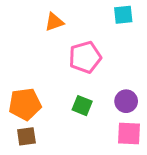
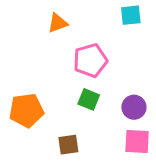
green square: (82, 106) -> (89, 99), moved
brown square: (26, 136) -> (68, 145), moved

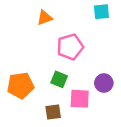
green square: (89, 99) -> (59, 79), moved
pink square: (137, 141) -> (80, 99), moved

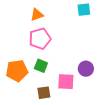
pink pentagon: (70, 47) -> (40, 39), moved
green square: (59, 79) -> (41, 66), moved

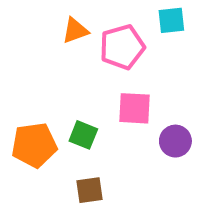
pink pentagon: (40, 39) -> (122, 47), moved
pink square: (66, 82) -> (134, 108), moved

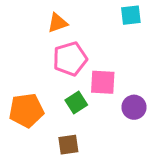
pink pentagon: (122, 47) -> (70, 59), moved
green square: (83, 135) -> (76, 103), moved, turned 35

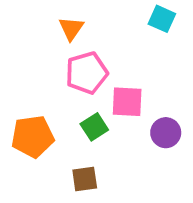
cyan square: (131, 15) -> (162, 19), turned 30
orange triangle: (58, 23) -> (71, 28), turned -35

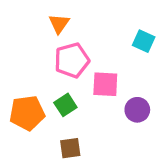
cyan square: (162, 19) -> (144, 41), moved
green square: (94, 127) -> (65, 105), moved

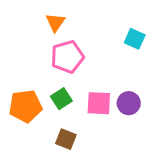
pink square: (105, 84) -> (99, 103), moved
brown square: (70, 148) -> (66, 139), turned 30

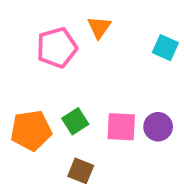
orange triangle: (55, 22) -> (99, 27), moved
pink pentagon: (67, 57) -> (57, 48), moved

